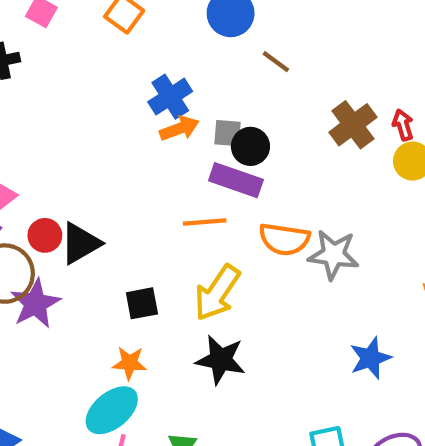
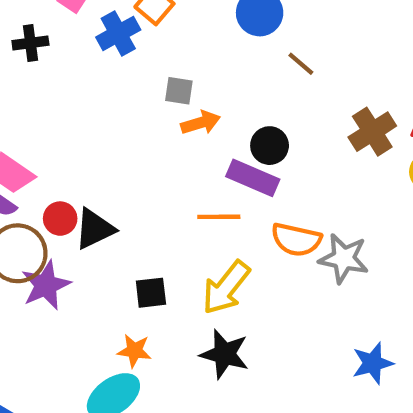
blue cross: (170, 97) -> (118, 33), moved
gray square: (228, 133) -> (179, 91), moved

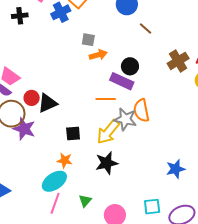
orange semicircle: (296, 240) -> (141, 110), turned 65
gray star: (344, 258) -> (125, 119), moved
purple star: (46, 285) -> (24, 129), turned -30
black star: (225, 354) -> (107, 163), turned -30

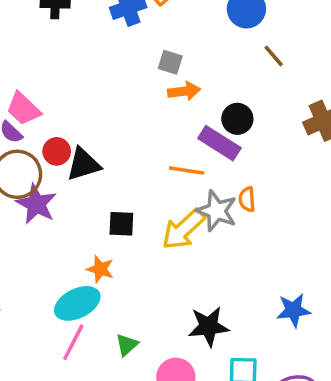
orange semicircle: (141, 110) -> (247, 199), size x0.6
black star: (107, 163) -> (209, 326), moved

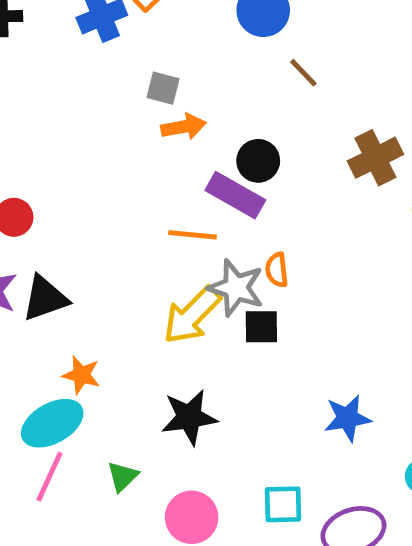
black triangle: (83, 164) -> (45, 298), moved
black square: (121, 224) -> (261, 327), moved
black star: (209, 326) -> (189, 417), moved

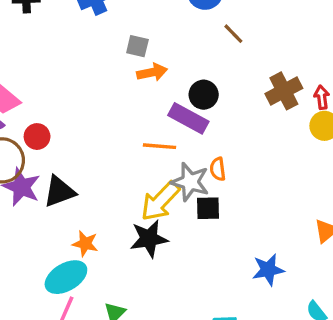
black star: (189, 417) -> (149, 239), moved

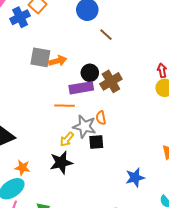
gray square: (137, 46) -> (40, 57), moved, size x1.5
brown cross: (284, 91) -> (111, 81), moved
purple rectangle: (188, 118) -> (81, 88), turned -35
yellow arrow: (160, 201) -> (67, 139), size x0.6

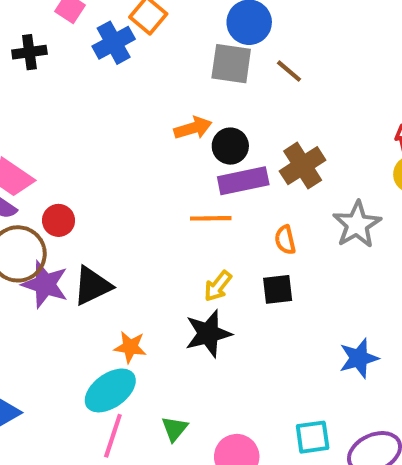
gray square: (40, 57) -> (231, 64), moved
black circle: (90, 73) -> (230, 146), moved
gray star: (84, 127) -> (357, 224), moved, turned 30

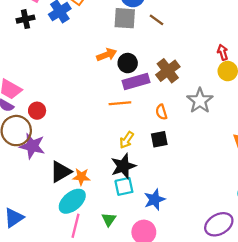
black cross: (29, 52) -> (25, 19), moved
black triangle: (92, 286) -> (61, 172), moved
blue star: (359, 358) -> (154, 200), moved
cyan square: (313, 437) -> (124, 186), moved

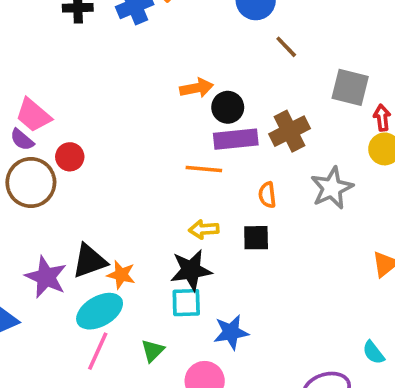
gray square: (125, 18) -> (350, 87), moved
yellow arrow: (127, 140) -> (204, 229), turned 42
purple star: (32, 146) -> (46, 277), moved

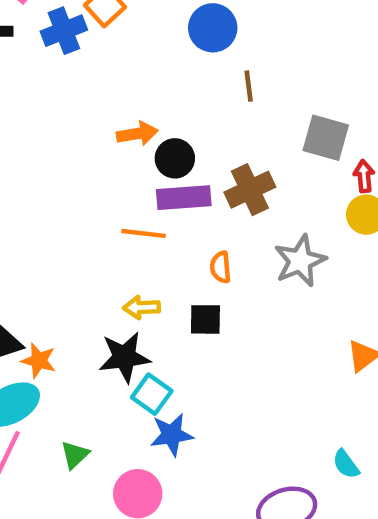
brown line: (286, 47) -> (249, 86), turned 35
cyan square: (186, 303) -> (152, 394), moved, turned 36

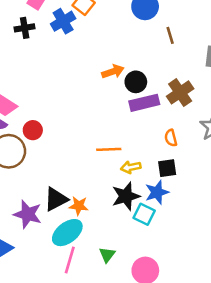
orange line: (144, 233) -> (109, 149), moved
blue star: (172, 435) -> (157, 192), moved

